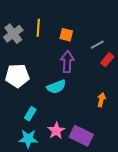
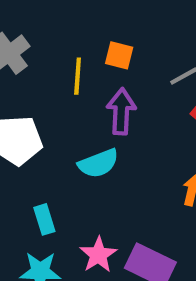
yellow line: (38, 28) -> (78, 76), moved
cyan rectangle: (30, 114) -> (44, 219), turned -48

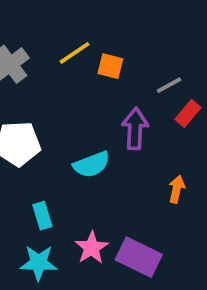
yellow line: (78, 76) -> (75, 53), moved, turned 52
purple arrow: (121, 111) -> (135, 129), moved

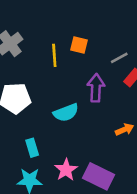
yellow line: (75, 53) -> (54, 55), moved, turned -60
orange arrow: (177, 189) -> (125, 129), turned 54

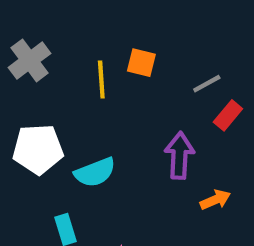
purple arrow: (96, 88) -> (179, 155), moved
cyan semicircle: (66, 113) -> (95, 172), moved

